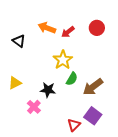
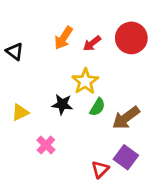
orange arrow: (47, 28) -> (64, 38), turned -78
red circle: (97, 28) -> (131, 38), size x1.5
black triangle: (19, 41) -> (15, 51), moved
black star: (48, 90) -> (62, 104), moved

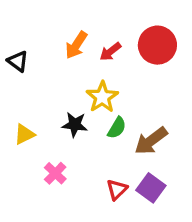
red triangle: (100, 169) -> (117, 189), moved

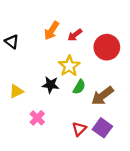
red circle: (157, 45) -> (107, 47), moved

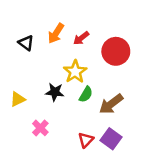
black triangle: (12, 42) -> (26, 43), moved

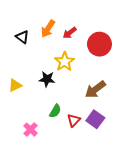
green semicircle: (86, 94) -> (55, 111), moved
pink cross: (40, 128) -> (30, 130), moved

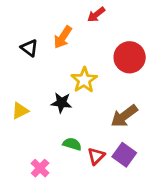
red arrow: (70, 33) -> (96, 15), moved
green semicircle: (55, 111) -> (72, 144), turned -104

